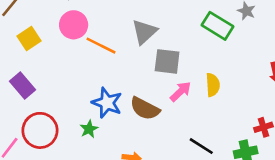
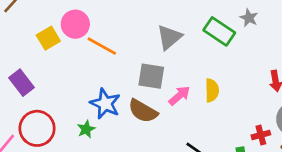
gray triangle: (144, 32) -> (169, 37), moved
yellow square: (29, 38) -> (48, 38), moved
gray square: (167, 61) -> (151, 76), moved

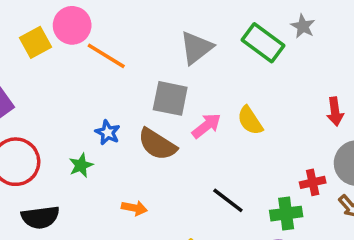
yellow semicircle: (212, 90) -> (250, 121), turned 145
blue star: (105, 104) -> (108, 133), size x0.6

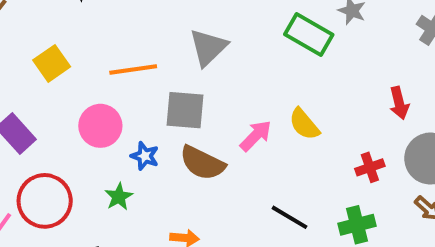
pink circle: (72, 25) -> (100, 126), moved
gray triangle: (196, 48) -> (208, 47), moved
orange line: (106, 56) -> (133, 70), turned -33
gray square: (170, 98) -> (185, 110), moved
red cross: (313, 182) -> (370, 167), moved

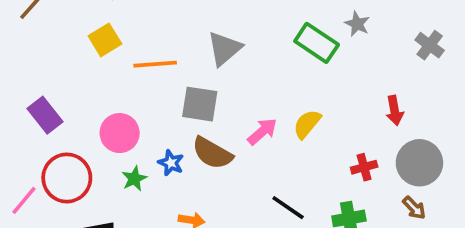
yellow square: (52, 63) -> (105, 40), moved
yellow semicircle: (304, 124) -> (307, 124), turned 76
pink circle: (100, 126) -> (120, 133), moved
blue star: (145, 156) -> (171, 163), moved

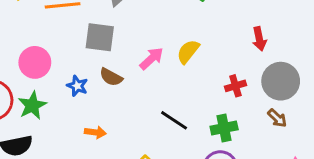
brown semicircle: (212, 153) -> (111, 77), size x0.7
green star: (134, 179) -> (32, 105), moved, size x1.4

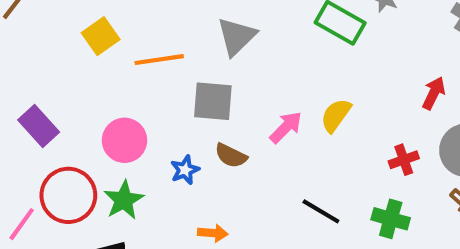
red arrow: (259, 39) -> (434, 93), turned -140
blue star: (77, 86) -> (185, 170), turned 30
green cross: (224, 128) -> (391, 219), turned 30

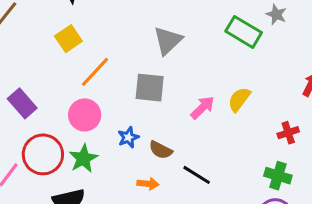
orange line: (159, 60) -> (95, 72), moved, turned -40
brown semicircle: (231, 156) -> (161, 150), moved
black line: (321, 211) -> (197, 175), moved

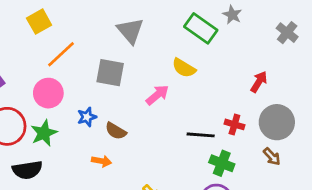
gray triangle: (168, 41) -> (130, 31), turned -32
yellow semicircle: (239, 99) -> (184, 68), moved, turned -100
red cross: (288, 133) -> (234, 124), turned 30
black line: (197, 175) -> (201, 135), moved, turned -32

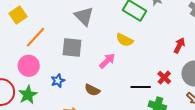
red cross: (234, 124) -> (164, 78), turned 32
brown semicircle: (116, 131) -> (92, 90), moved

